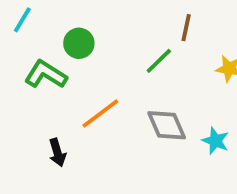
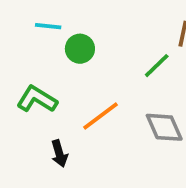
cyan line: (22, 20) -> (48, 26), moved, turned 65
green L-shape: (46, 74) -> (37, 99), moved

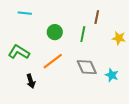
green circle: (80, 49) -> (55, 32), moved
green line: (157, 66) -> (83, 34), turned -35

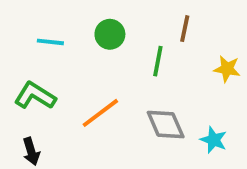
cyan line: (25, 13) -> (50, 42), moved
green circle: (55, 32) -> (110, 34), moved
black arrow: (31, 81) -> (31, 151), moved

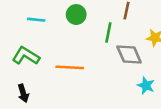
orange line: (100, 113) -> (70, 67), turned 40
gray diamond: (166, 125) -> (129, 55), moved

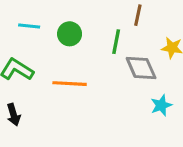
green circle: (76, 15) -> (70, 34), moved
cyan star: (146, 86) -> (161, 105), turned 30

